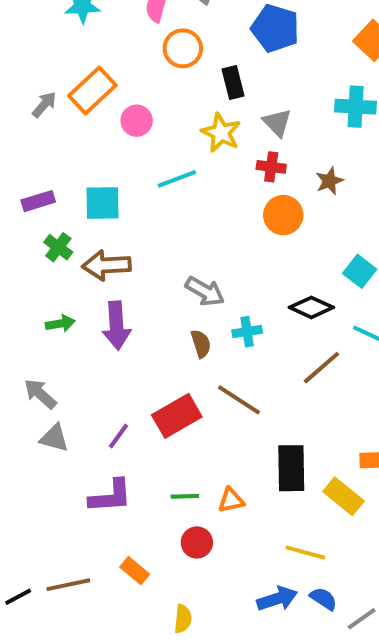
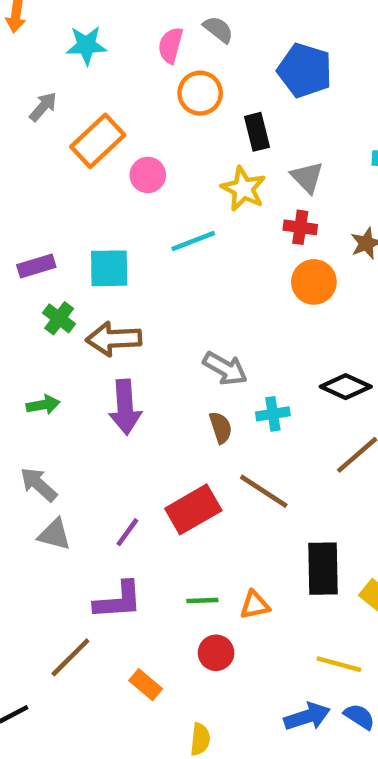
gray arrow: (44, 105) -> (43, 107), moved
green arrow: (60, 324) -> (43, 405), moved
brown line: (68, 585) -> (70, 657), moved, turned -33

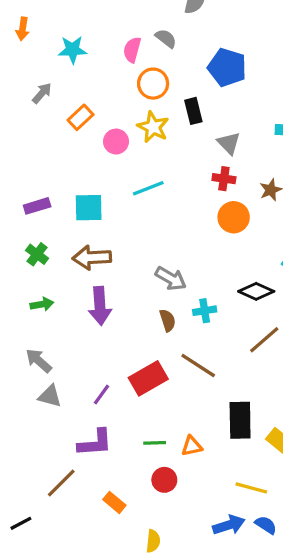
orange rectangle: (98, 141) -> (81, 117), size x0.7
yellow star: (243, 189) -> (153, 127), moved
green cross: (59, 318) -> (37, 254), moved

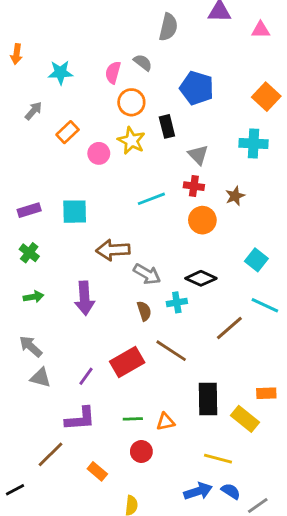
cyan line: (148, 188) -> (151, 199), moved
brown arrow: (92, 258) -> (113, 250), moved
black diamond: (256, 291) -> (201, 278), moved

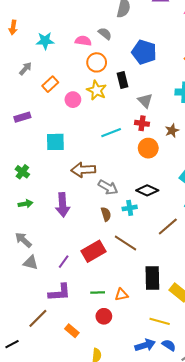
pink semicircle: (113, 72) -> (83, 41), turned 84
purple rectangle: (29, 210) -> (22, 117), moved

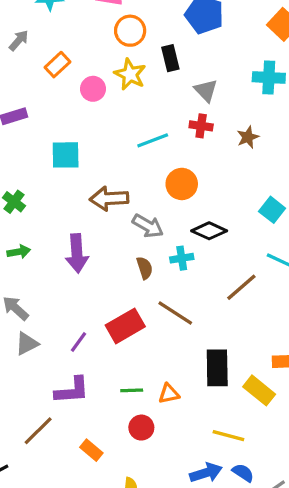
orange circle: (148, 148) -> (182, 184), moved
gray triangle: (31, 263) -> (27, 344), turned -42

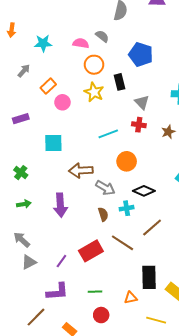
pink circle: (93, 89) -> (62, 102), moved
brown line: (241, 287) -> (152, 228), moved
orange triangle: (169, 394) -> (131, 298), moved

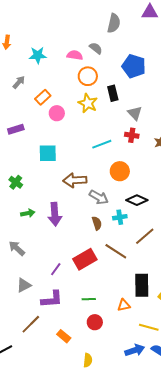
green arrow: (24, 204) -> (28, 213), moved
gray triangle: (29, 262) -> (24, 285), moved

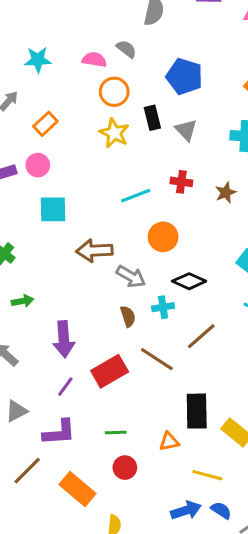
pink circle: (57, 113) -> (38, 165), moved
gray triangle: (135, 113) -> (186, 130), moved
purple arrow: (55, 214) -> (64, 339), moved
orange rectangle: (64, 336) -> (78, 489), size x1.6

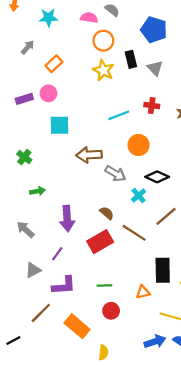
cyan cross: (163, 307) -> (139, 195), turned -32
brown semicircle: (128, 316) -> (107, 213), moved, turned -32
purple line: (65, 387) -> (57, 254), moved

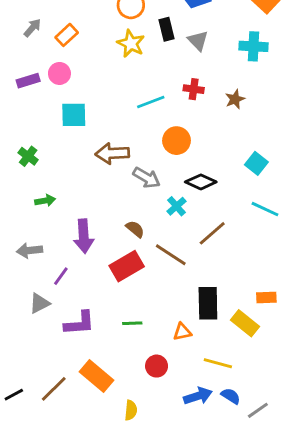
gray arrow: (28, 47) -> (32, 28), moved
gray arrow: (25, 230) -> (30, 250), turned -48
purple line: (57, 254) -> (61, 276), moved
red circle: (111, 311) -> (157, 366), moved
brown line: (41, 313) -> (54, 389), moved

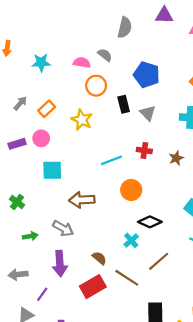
yellow star: (131, 44) -> (82, 120), moved
gray arrow: (147, 178) -> (63, 228), moved

